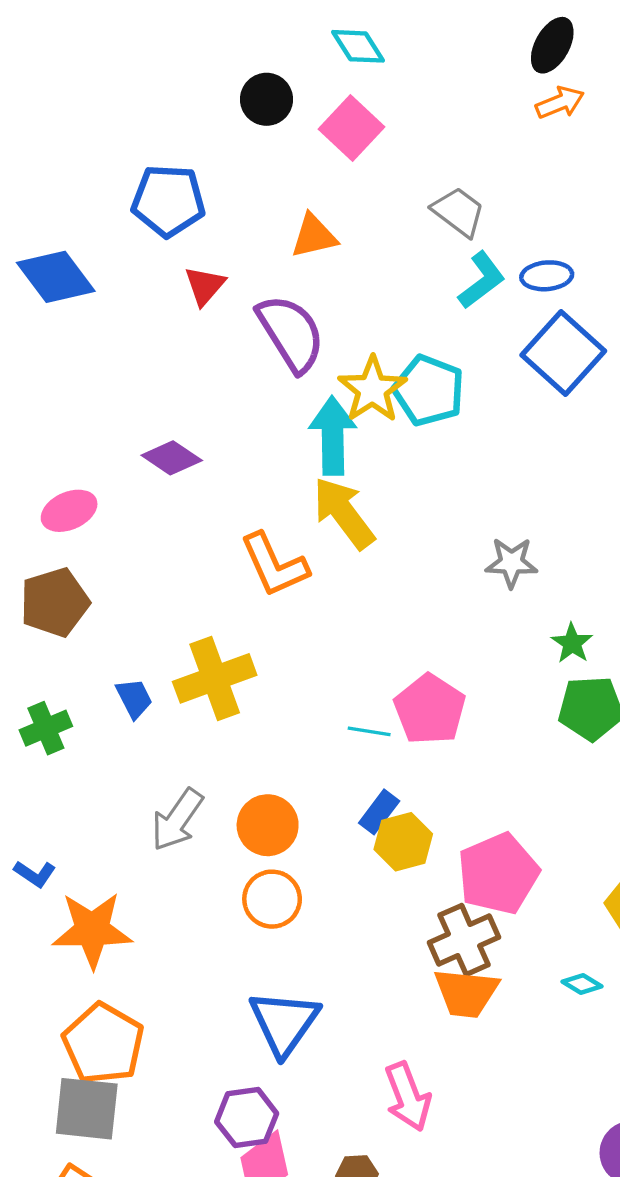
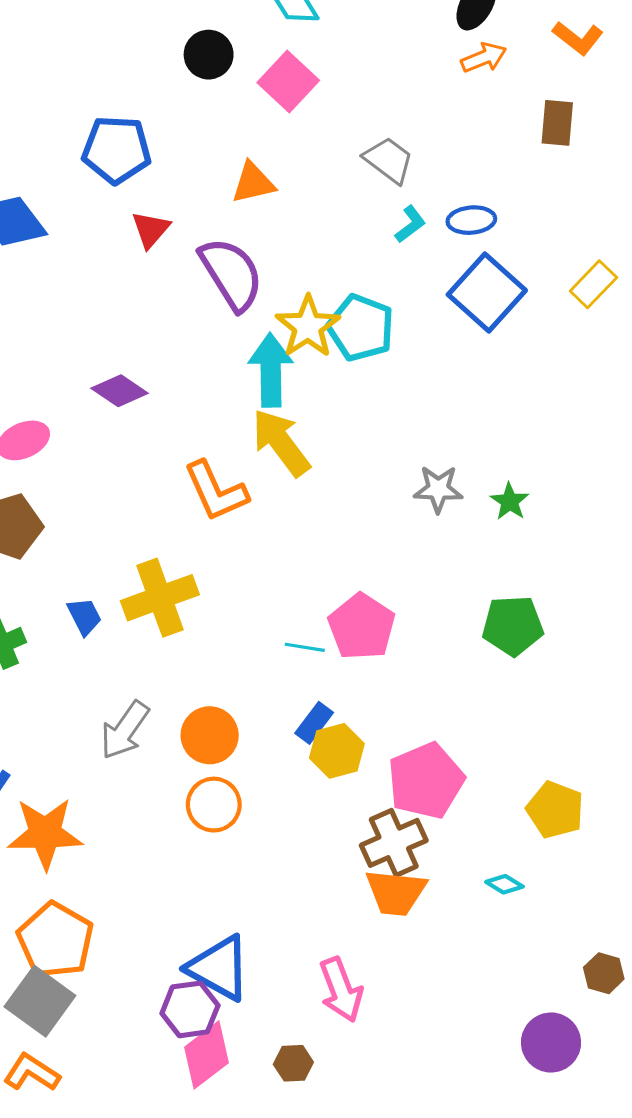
cyan L-shape: (482, 280) -> (410, 224), size x0.7
green star: (572, 643) -> (510, 501), moved
blue triangle: (284, 1023) -> (219, 968), moved, turned -36
gray square: (87, 1109) -> (40, 1001), turned 30

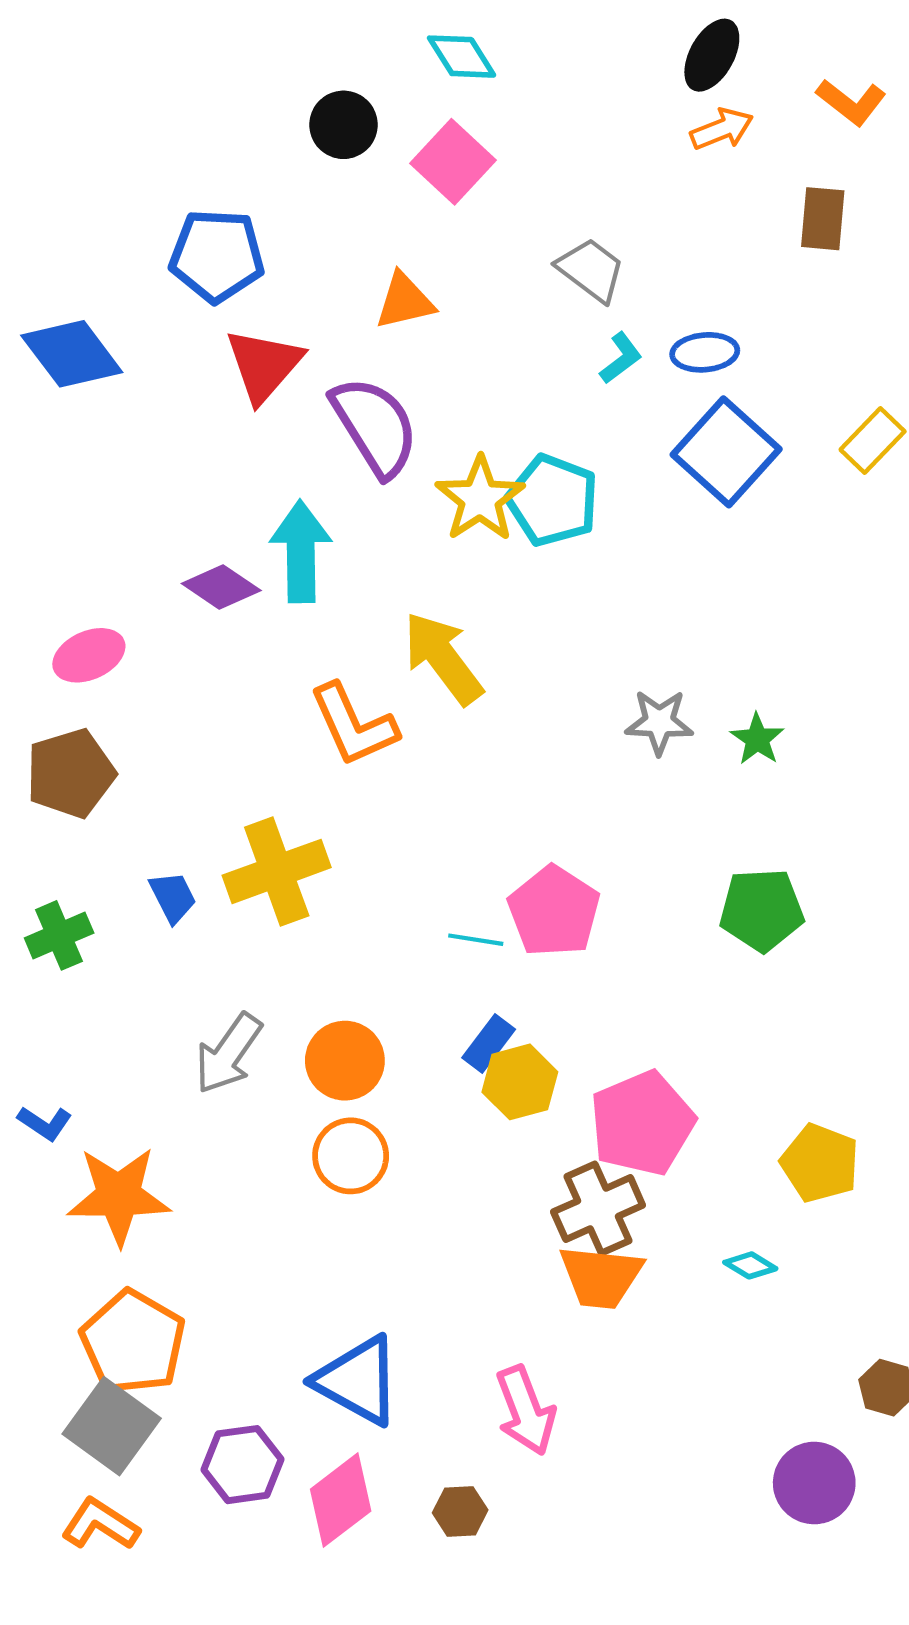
red triangle: (151, 229) -> (264, 365), size x1.5
cyan arrow: (271, 370) -> (301, 551), moved
purple hexagon: (190, 1009) -> (243, 1465), moved

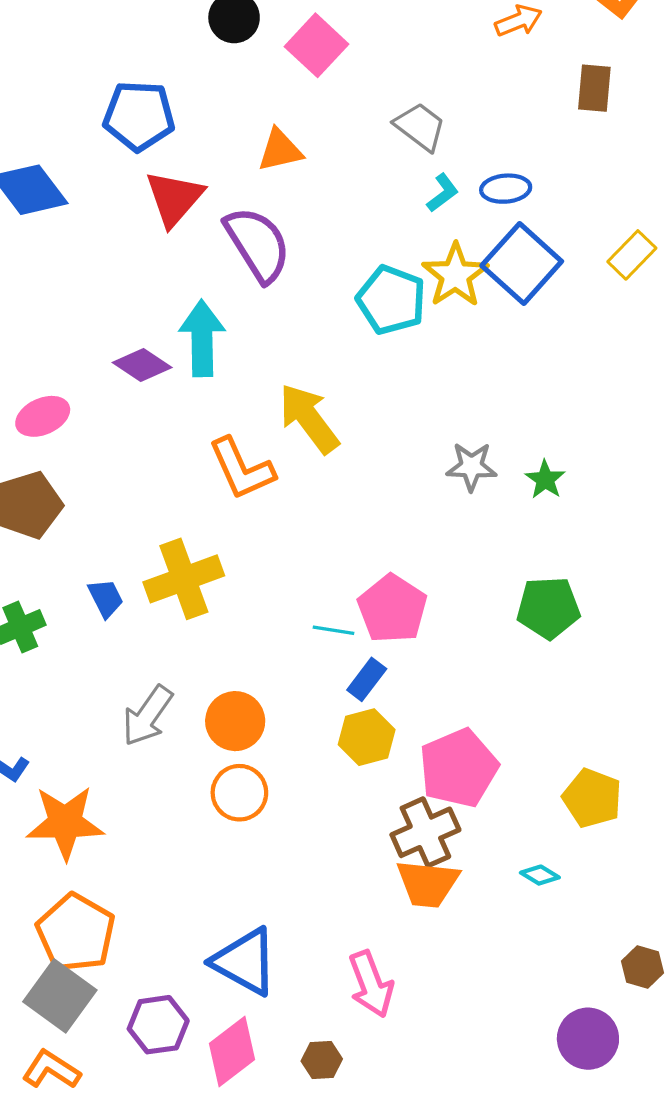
yellow star: (480, 499) -> (455, 275), moved
blue rectangle: (489, 1044) -> (367, 679), moved

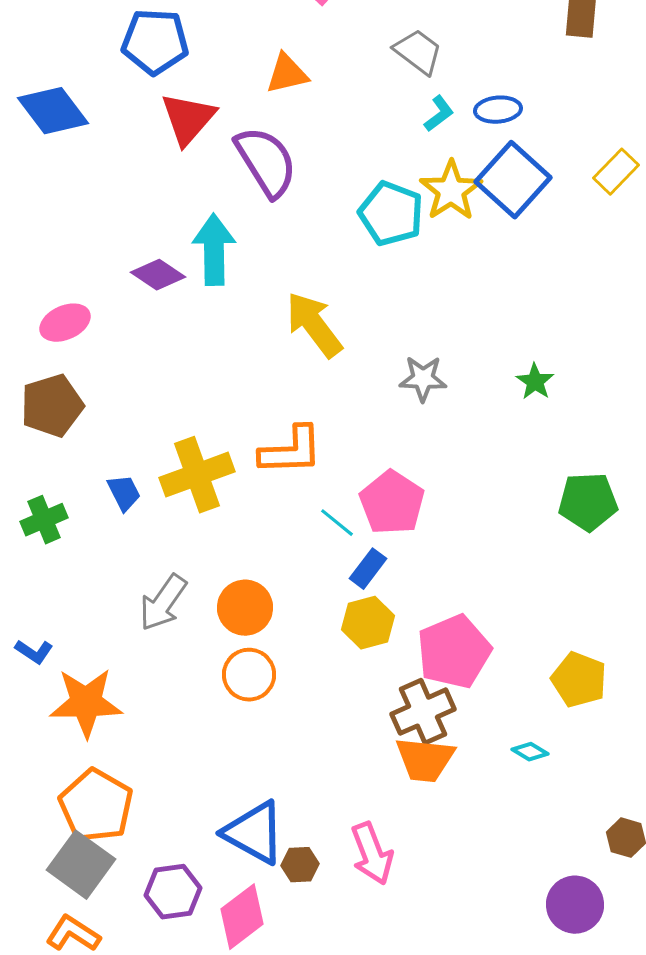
gray star: (471, 467) -> (423, 379), moved
orange L-shape: (242, 469) -> (291, 451), moved, turned -68
green pentagon: (548, 608) -> (588, 502), moved
cyan line: (334, 630) -> (337, 523), turned 30
brown hexagon: (322, 1060) -> (300, 865), moved

